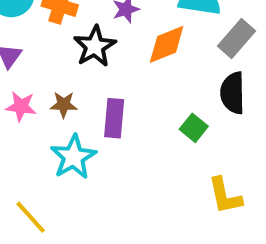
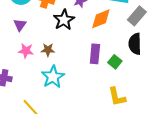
purple rectangle: (114, 118) -> (95, 54), moved
yellow L-shape: (225, 196) -> (117, 97), moved

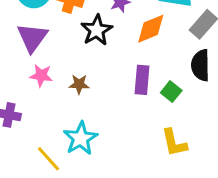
purple triangle: (20, 25) -> (32, 37), size x1.6
brown star: (48, 50) -> (79, 84), moved
cyan star: (53, 77) -> (81, 138), moved

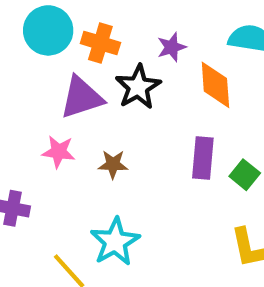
orange diamond: (151, 29) -> (215, 85), turned -72
purple triangle: (32, 37) -> (82, 97), moved, turned 36

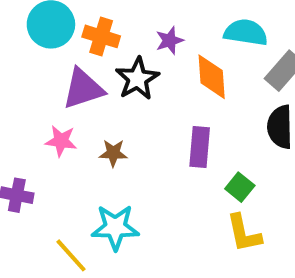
green square: (245, 175) -> (240, 187), moved
cyan star: (115, 242) -> (115, 227), turned 30

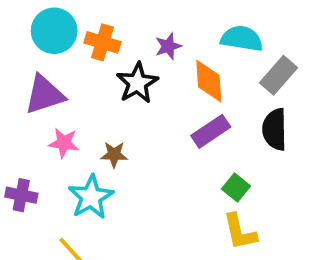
purple triangle: (83, 89) -> (44, 95), moved
purple rectangle: (200, 147) -> (211, 131), moved, turned 51
cyan star: (115, 227) -> (91, 197), moved, turned -30

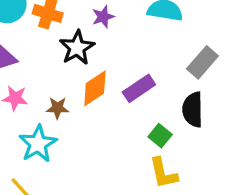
gray rectangle: (278, 75) -> (202, 62), moved
orange diamond: (209, 81) -> (95, 88), moved, turned 60
black semicircle: (275, 129) -> (193, 110), moved

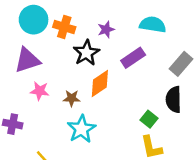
purple rectangle: (139, 88) -> (133, 58), moved
cyan star: (38, 144) -> (81, 129), moved

